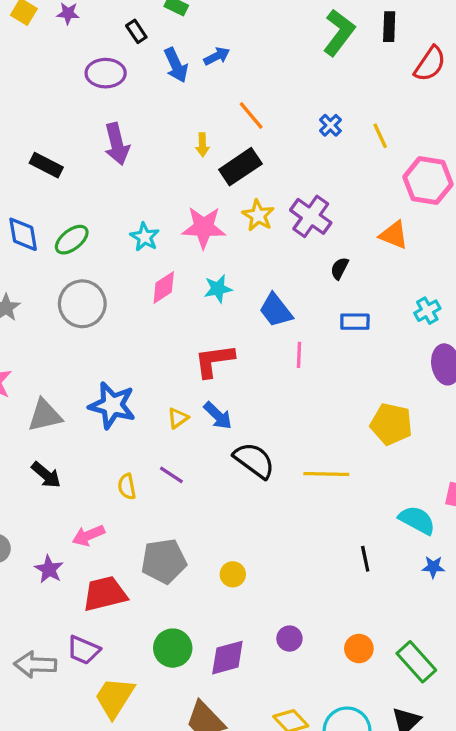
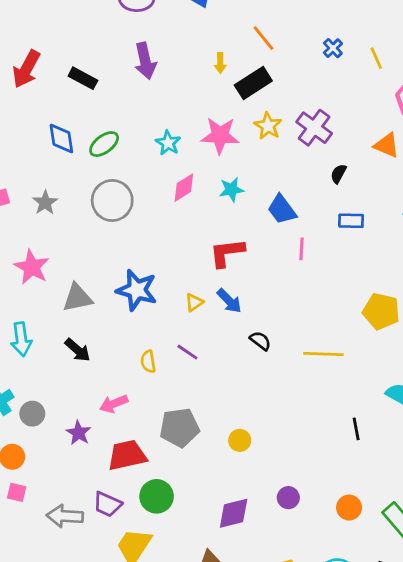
black semicircle: (254, 460) -> (260, 341), size x0.6
green circle: (173, 648) -> (157, 496), moved

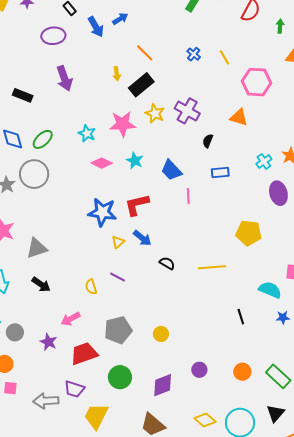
pink diamond: (184, 188) -> (102, 163), turned 65
cyan star: (231, 190) -> (135, 161), turned -30
gray circle: (112, 200) -> (34, 174), moved
blue star: (137, 290) -> (102, 212), moved
green circle: (157, 496) -> (120, 377), moved

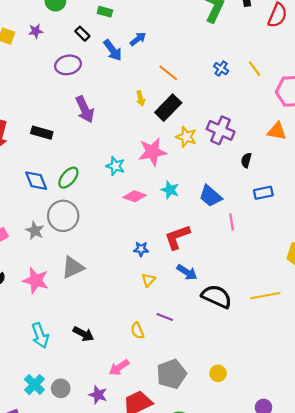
blue star: (102, 212) -> (141, 249), size x0.5
yellow triangle: (118, 242) -> (148, 280), moved
gray triangle: (37, 248) -> (73, 267), moved
black semicircle: (167, 263) -> (217, 296), size x1.8

